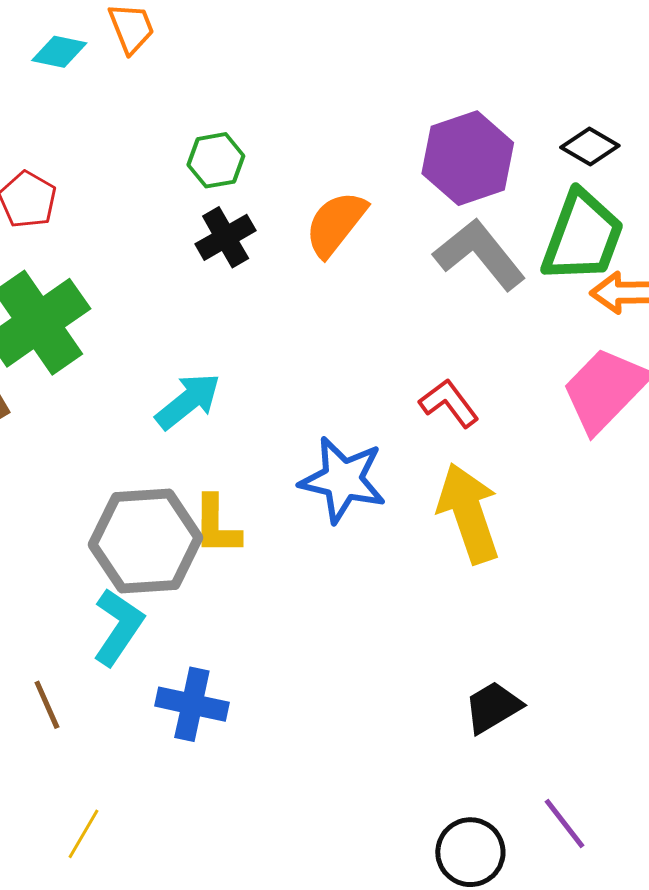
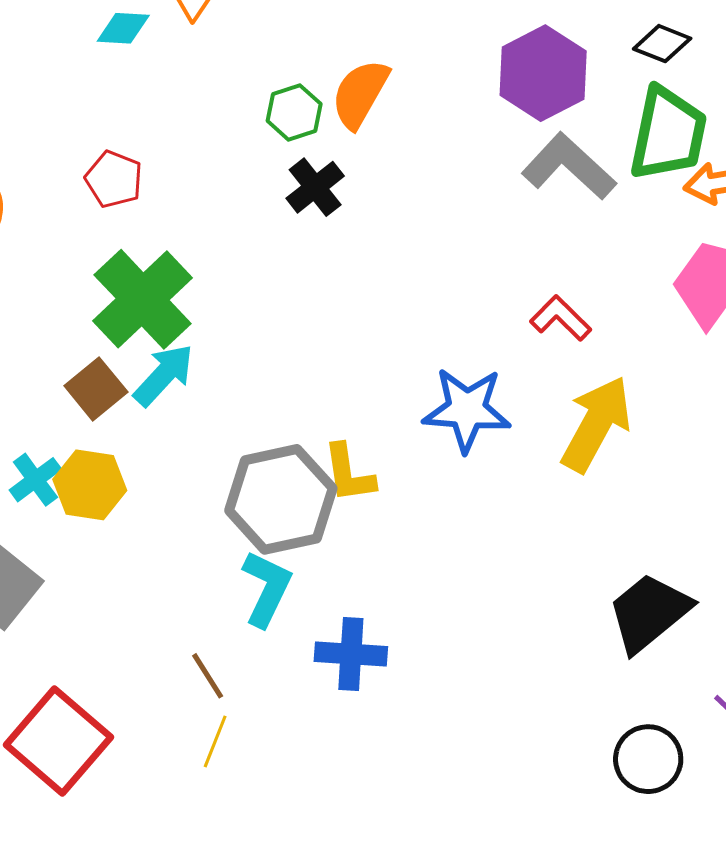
orange semicircle: (336, 224) -> (360, 94), moved
cyan arrow: (188, 401) -> (164, 375), moved
yellow arrow: (469, 513) -> (596, 424), turned 56
black trapezoid: (493, 707) -> (649, 612), size x1.5
yellow line: (84, 834) -> (215, 741), moved

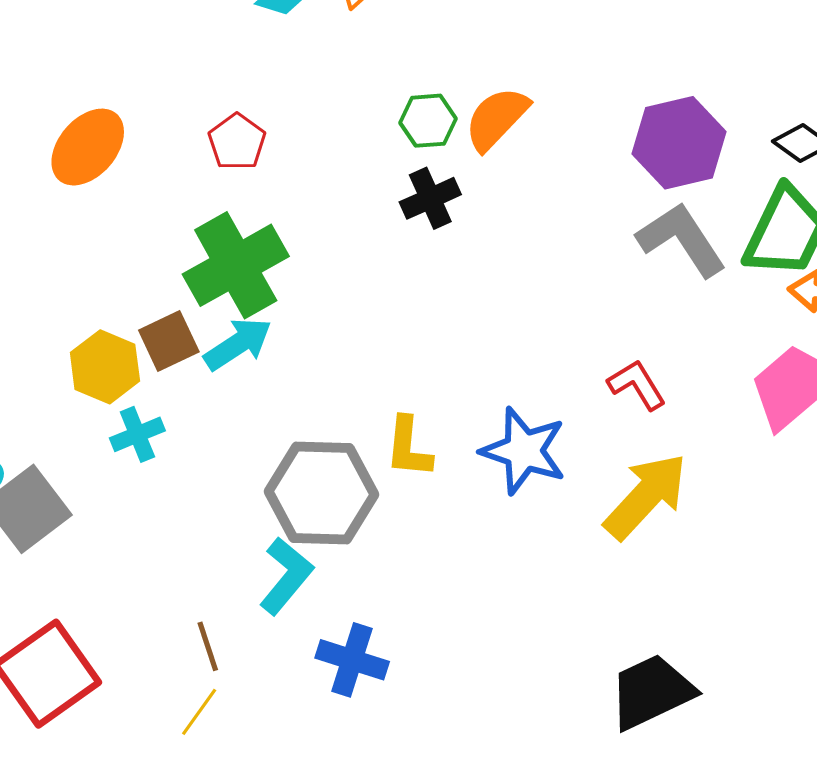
yellow L-shape: (349, 473) -> (408, 447), moved
cyan cross: (35, 480) -> (137, 434), moved
yellow hexagon: (90, 485) -> (105, 367), moved

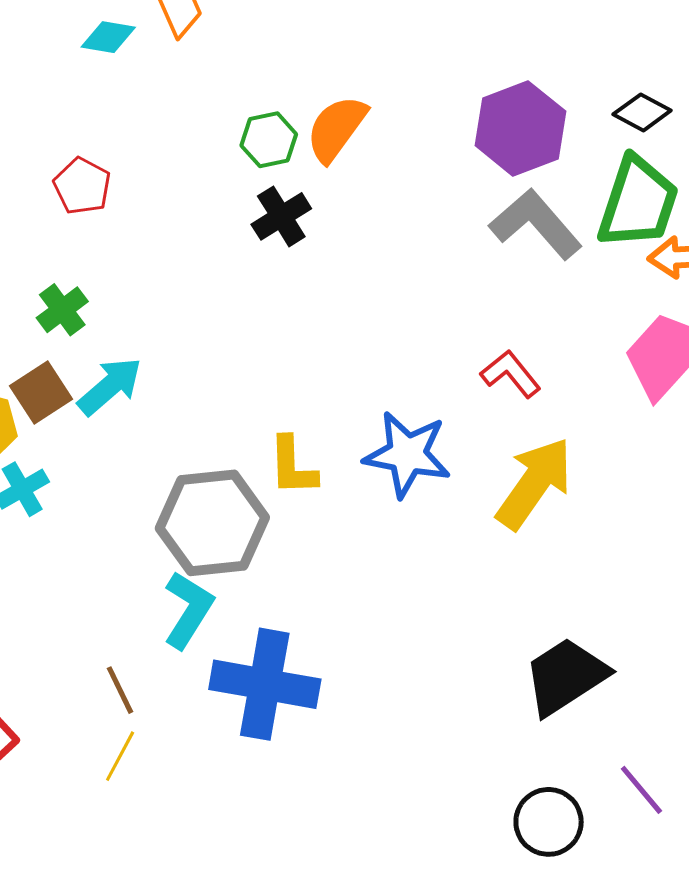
green cross: (236, 265) -> (62, 310), moved, size x0.5
blue cross: (352, 660) -> (265, 684), size x1.5

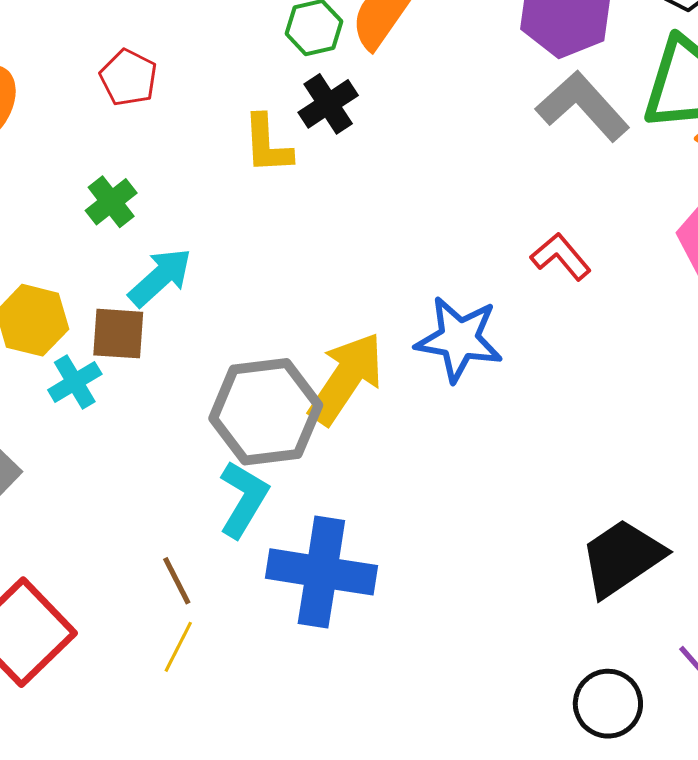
brown square: (41, 392) -> (118, 334), moved, turned 38
yellow L-shape: (293, 466) -> (267, 144), moved
yellow arrow: (534, 483) -> (346, 378), moved

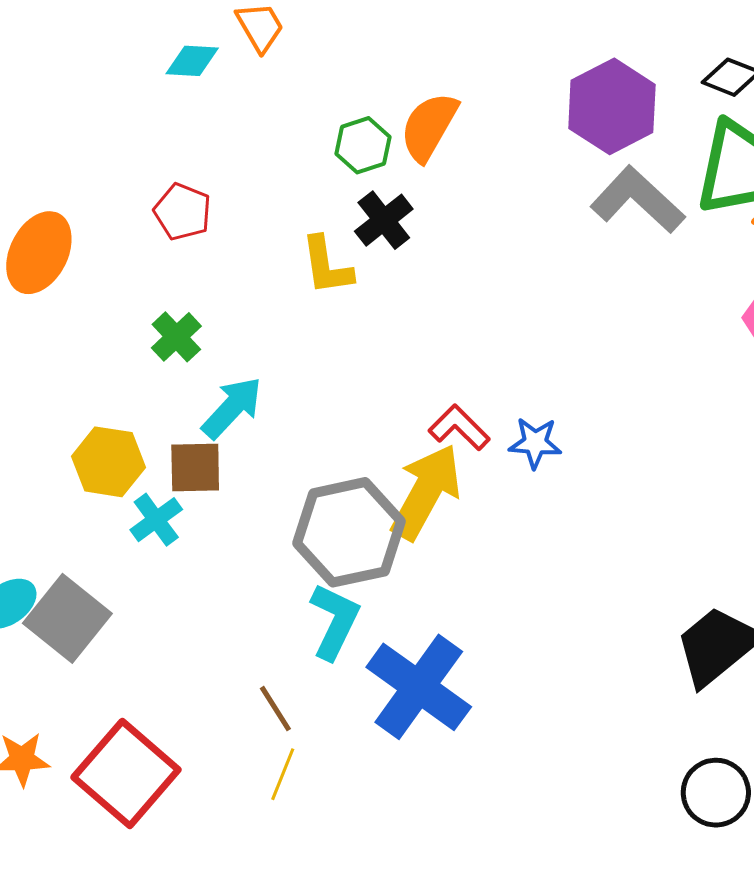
red L-shape: (561, 257) -> (459, 427), moved
blue star: (459, 339) -> (535, 443), size x0.6
blue cross: (321, 572) -> (419, 687), turned 32

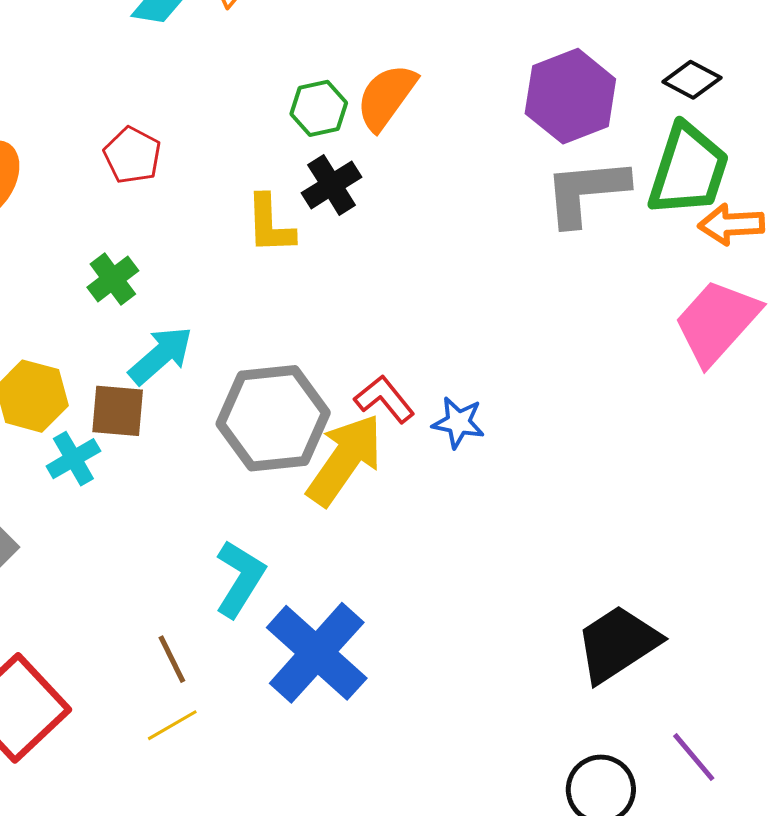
gray L-shape: (637, 200) -> (586, 192), turned -54
gray hexagon: (349, 532) -> (273, 418), moved
yellow line: (283, 774) -> (172, 725), turned 32

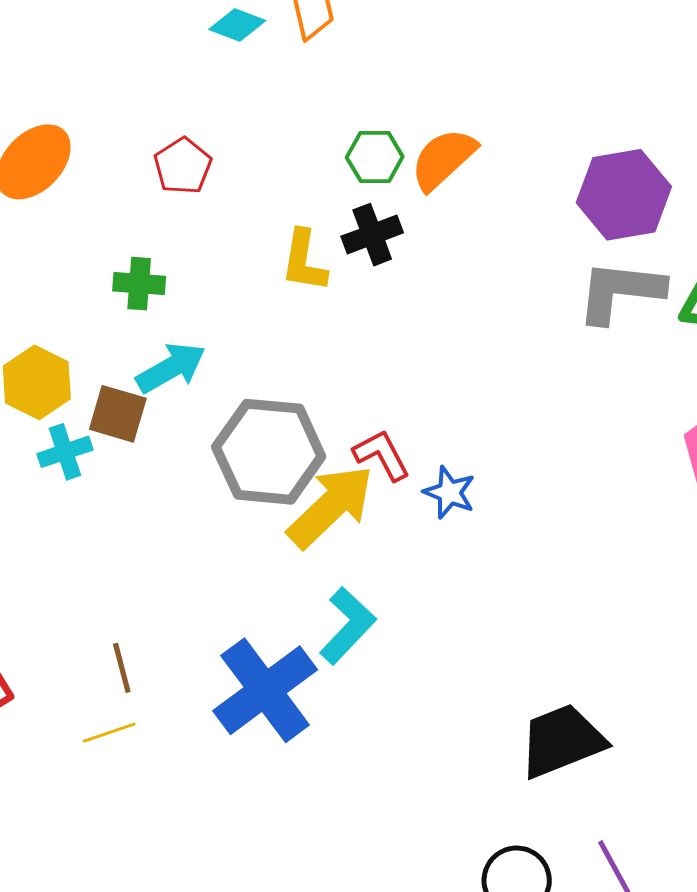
green cross: (113, 279) -> (139, 284), turned 30
cyan L-shape: (240, 579) -> (348, 626), moved

